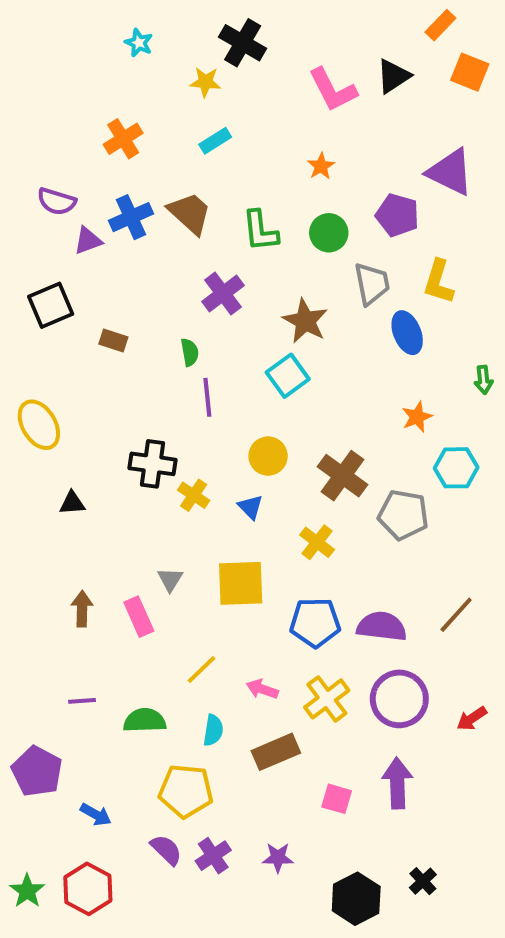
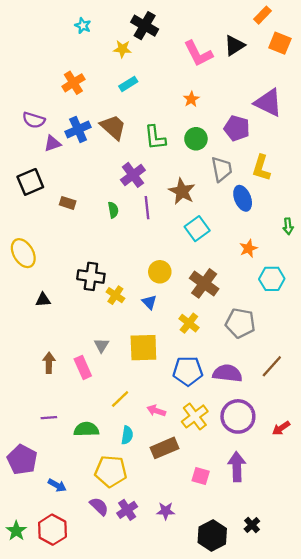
cyan square: (288, 376) -> (197, 229), moved
purple line: (207, 397) -> (147, 208), moved
gray pentagon: (403, 515) -> (240, 323), moved

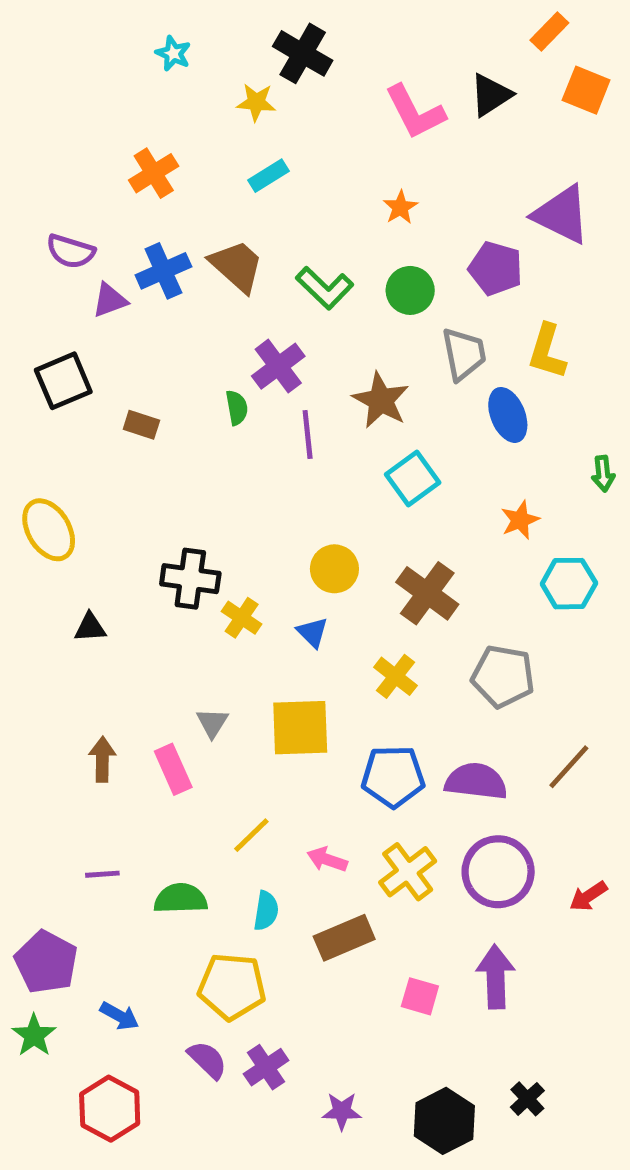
green L-shape: (155, 138) -> (325, 288), turned -40
green semicircle: (113, 210) -> (237, 408), moved
purple star: (166, 511) -> (342, 1111), moved
green star: (16, 531) -> (34, 1035), moved

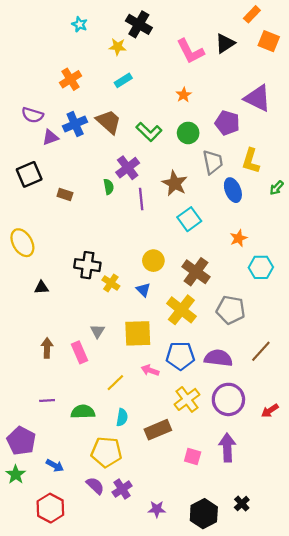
green arrow: (603, 474) -> (277, 188), moved, turned 48
yellow cross: (395, 676) -> (181, 310), size x1.5
pink arrow: (327, 860) -> (150, 370), moved

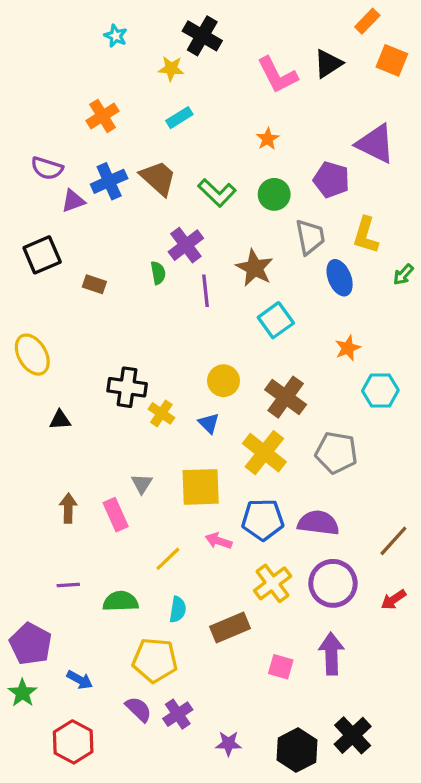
brown line: (261, 351) -> (393, 541), moved
black cross: (242, 504) -> (353, 735), size x1.6

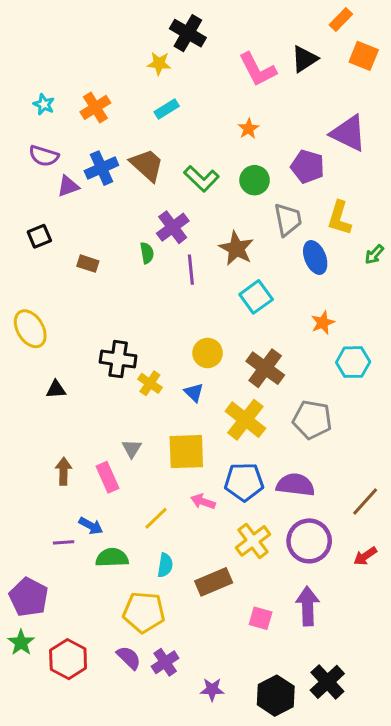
cyan star: (116, 36) -> (44, 104), moved
black square: (42, 255) -> (39, 236), size x0.7
blue arrow: (80, 680) -> (91, 526), moved
red hexagon: (73, 742) -> (68, 659), moved

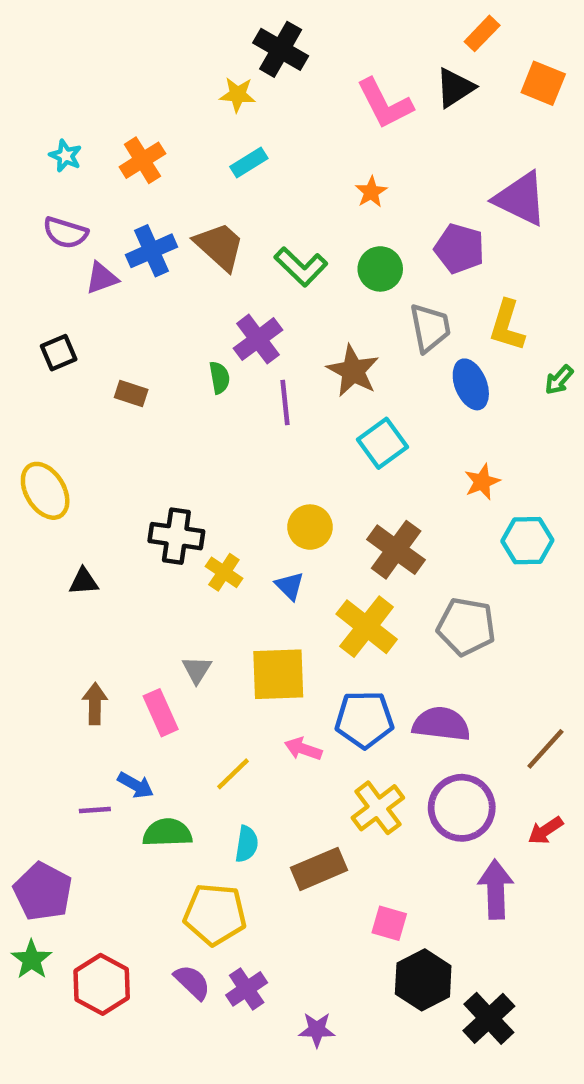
orange rectangle: (341, 19) -> (482, 33), moved
purple arrow: (308, 606) -> (496, 889), moved
black hexagon: (276, 696) -> (423, 980), moved

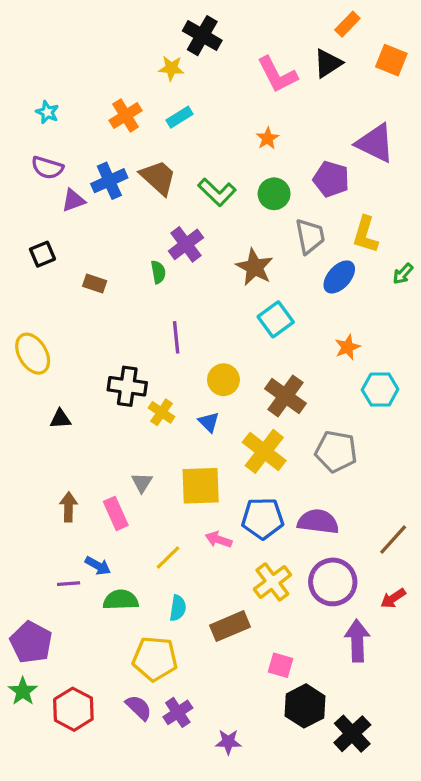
orange cross: (142, 160) -> (126, 115), moved
blue ellipse: (471, 384) -> (339, 277), turned 64
purple line: (285, 403) -> (176, 337), moved

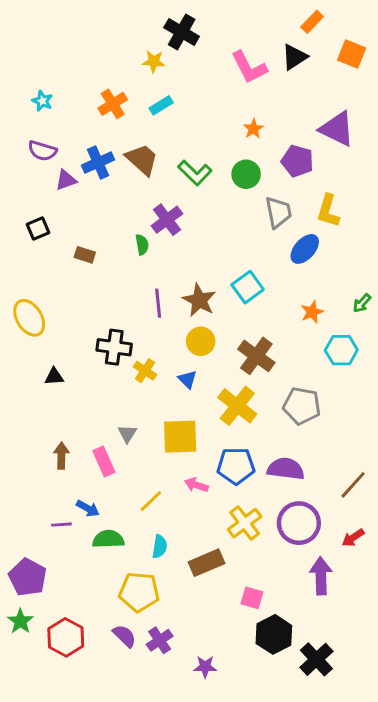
orange star: (268, 138) -> (253, 129), moved
brown star: (254, 267) -> (199, 300), moved
green arrow: (403, 274) -> (362, 303), moved

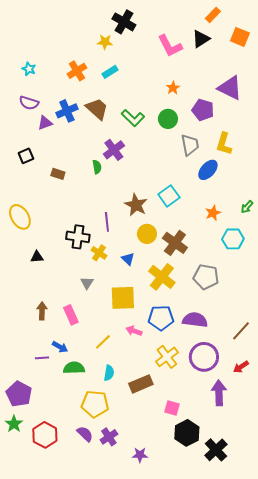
purple line: (158, 303) -> (107, 222), moved
yellow circle: (201, 341) -> (147, 234), moved
gray triangle: (127, 434) -> (87, 283), moved

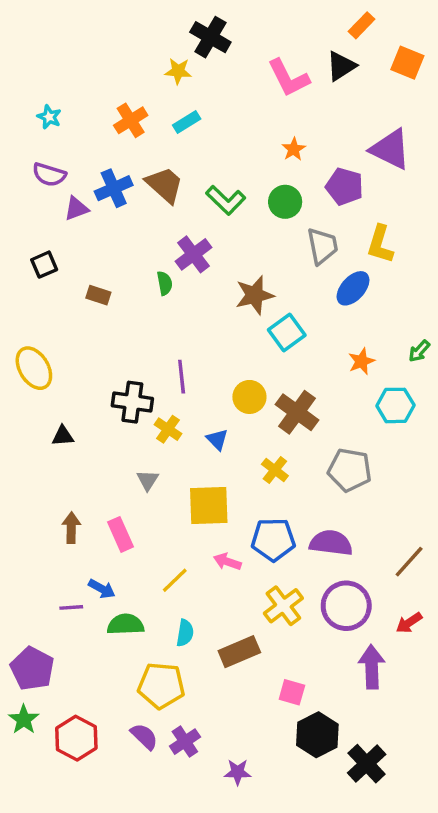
brown star: (136, 205) -> (255, 295), moved, turned 30
yellow cross: (162, 277) -> (275, 470), size x0.6

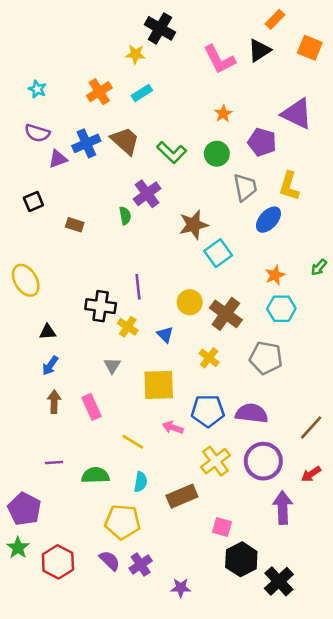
cyan hexagon: (395, 405) -> (281, 309), moved
yellow line: (175, 580) -> (133, 442), turned 75
blue arrow: (102, 589) -> (50, 366), moved, turned 96

